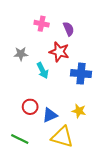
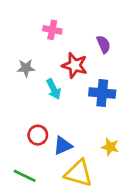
purple semicircle: (69, 29) -> (104, 44), moved
yellow star: (79, 111) -> (110, 147), moved

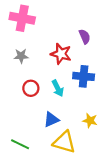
pink cross: (52, 30) -> (22, 18), moved, size x1.6
cyan arrow: (54, 89) -> (58, 88), moved
red circle: (38, 135) -> (31, 88), moved

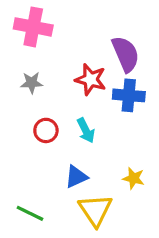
purple semicircle: (85, 37) -> (126, 54), size x1.6
blue cross: (84, 76) -> (129, 95), moved
yellow triangle: (64, 142) -> (95, 210), turned 40

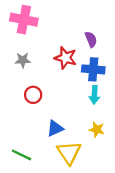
purple semicircle: (126, 54) -> (91, 39), size x0.6
cyan arrow: (86, 130) -> (94, 95), moved, turned 30

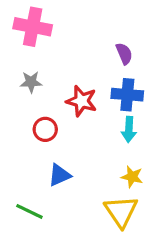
red star: (66, 58) -> (82, 101), moved
blue triangle: (55, 128) -> (59, 175), moved
yellow triangle: (69, 153) -> (121, 211), moved

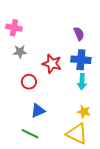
pink cross: (33, 27) -> (14, 28), moved, size x0.7
green line: (29, 211) -> (30, 134), moved
yellow triangle: (121, 211) -> (77, 134), turned -30

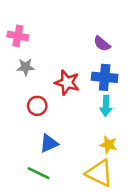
purple semicircle: (79, 34) -> (102, 44), turned 152

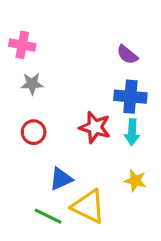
red star: (67, 83) -> (95, 127), moved
red circle: (37, 106) -> (34, 132), moved
yellow triangle: (99, 173) -> (88, 206), moved

